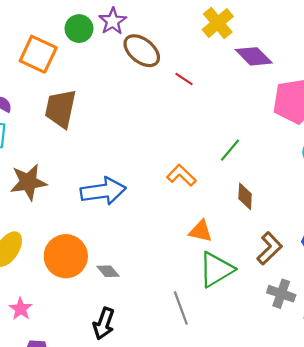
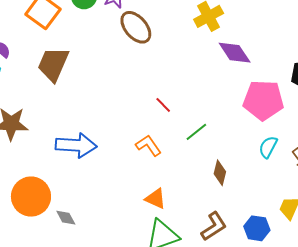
red line: (184, 79) -> (163, 105), moved
brown diamond: (245, 196) -> (220, 173), moved

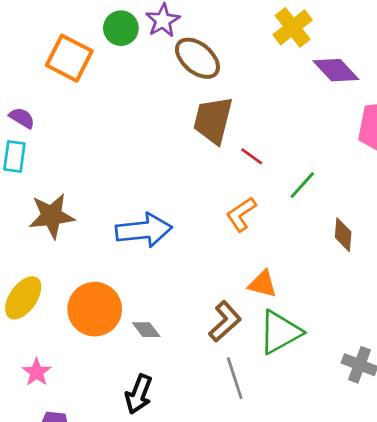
brown trapezoid: (53, 64) -> (213, 120), moved
orange L-shape: (149, 145) -> (241, 214), turned -80
brown L-shape: (214, 226) -> (225, 321), moved

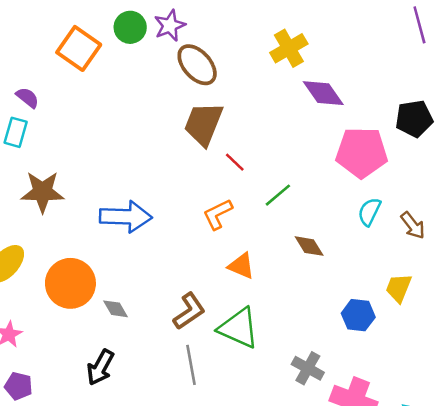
brown diamond: (343, 235) -> (309, 246), turned -44
orange triangle: (262, 284) -> (241, 266), moved
green triangle: (280, 332) -> (239, 328), turned 45

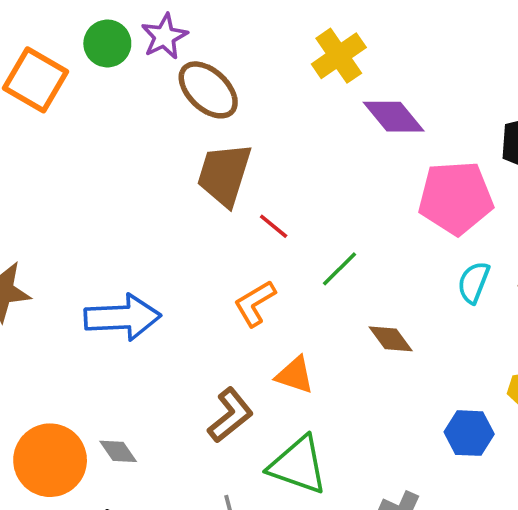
orange circle: (70, 283) -> (50, 460), moved
brown L-shape: (189, 311) -> (230, 415), moved

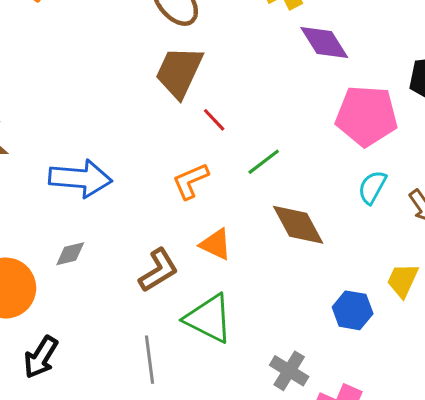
brown diamond: (391, 339) -> (298, 225), size x1.5
gray diamond: (118, 451) -> (70, 254), moved, turned -76

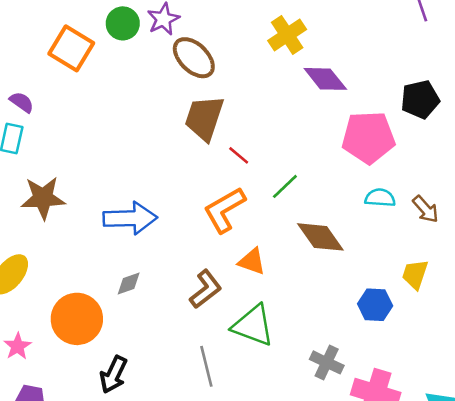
orange L-shape: (190, 181) -> (224, 210), size x1.4
cyan semicircle: (372, 187) -> (380, 198), turned 72

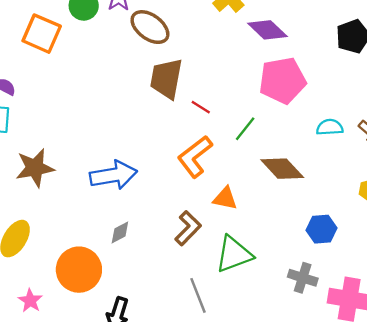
pink pentagon: (368, 137) -> (283, 80), moved
blue hexagon: (375, 305) -> (322, 229), moved
green triangle: (253, 326) -> (234, 254), turned -33

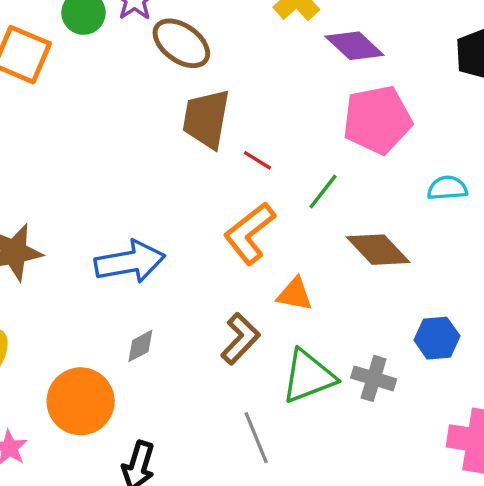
gray cross: (303, 278) -> (374, 378), moved

